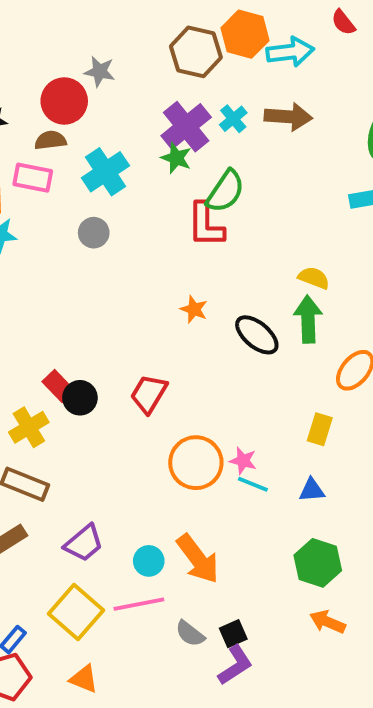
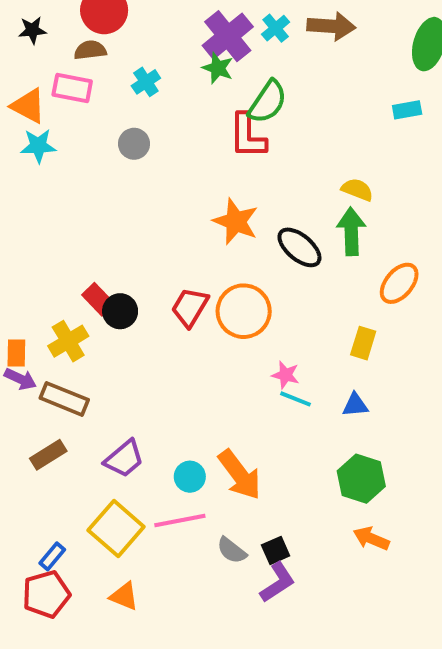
cyan cross: (105, 172) -> (146, 82), size x0.6
orange star: (194, 309) -> (236, 222), size x1.6
orange circle: (196, 463) -> (244, 311), moved

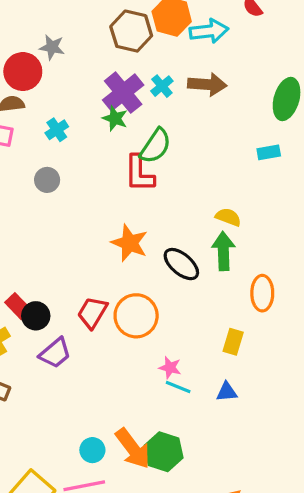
orange ellipse: (399, 283) -> (262, 293), turned -40
purple trapezoid: (124, 459) -> (55, 353), moved
green hexagon: (361, 479) -> (164, 452), moved

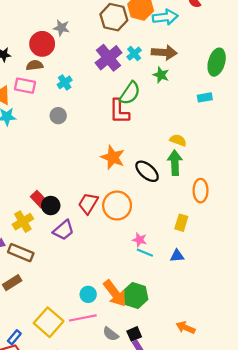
green star: (115, 118) -> (161, 75), moved

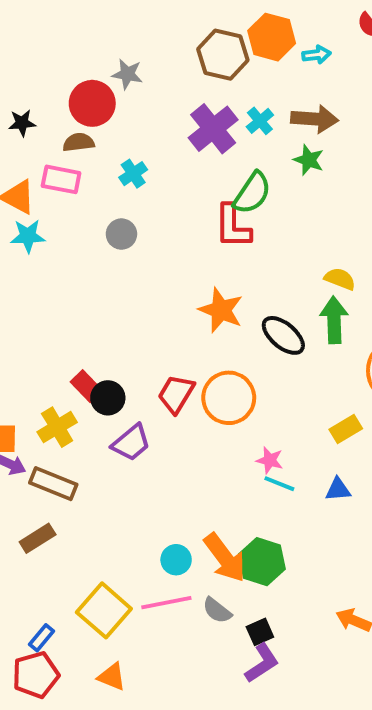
cyan arrow: (165, 17) -> (316, 55), size x0.6
yellow rectangle: (181, 223) -> (346, 429), turned 42
gray semicircle: (111, 334) -> (217, 610), moved

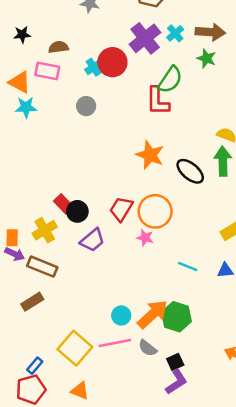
red circle: (92, 103) -> (112, 62), moved
pink star: (270, 460) -> (145, 238), moved
orange arrow: (225, 558) -> (153, 314), turned -96

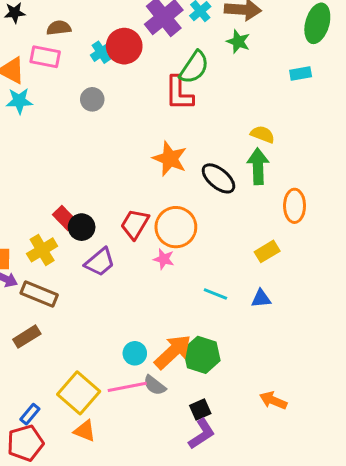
gray semicircle: (148, 348) -> (155, 385), moved
orange triangle: (80, 391) -> (85, 431), moved

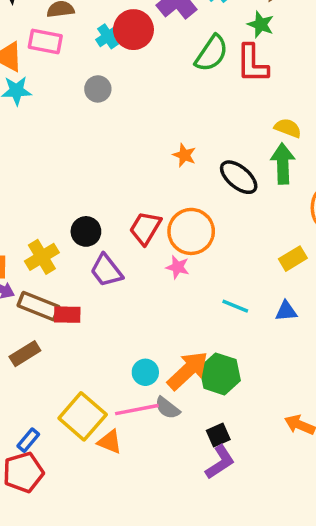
red L-shape: (179, 93) -> (252, 64), moved
orange star: (170, 159) -> (184, 155), size x0.6
red rectangle: (65, 218) -> (67, 315), moved, turned -45
purple trapezoid: (100, 262) -> (106, 270), turned 92
orange triangle: (85, 431) -> (110, 442), moved

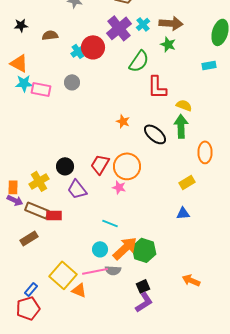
pink rectangle: (45, 41) -> (41, 89), moved
red L-shape: (252, 64) -> (157, 87), moved
cyan line: (235, 306) -> (110, 223), moved
gray semicircle: (167, 408) -> (113, 270), turned -35

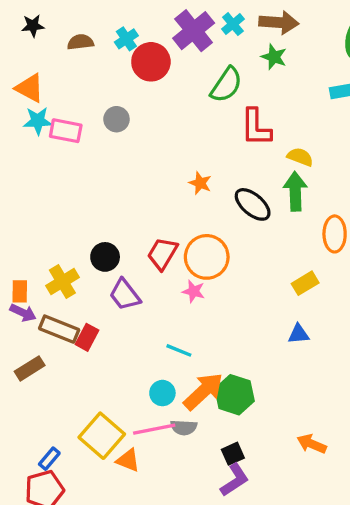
cyan cross: (78, 51) -> (126, 39), moved
red rectangle: (54, 215) -> (87, 337), turned -63
brown rectangle: (29, 238) -> (30, 368), moved

